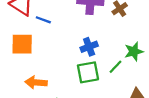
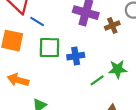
green square: (88, 72) -> (50, 48), moved

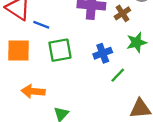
blue cross: (76, 56) -> (103, 53), moved
green star: (118, 69) -> (137, 42), moved

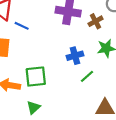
green square: (60, 50) -> (36, 77), moved

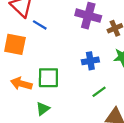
green line: (87, 76) -> (99, 92), moved

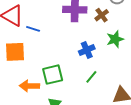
green line: (99, 92) -> (91, 77), moved

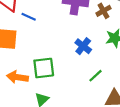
blue cross: (87, 50) -> (83, 46), turned -35
green line: (91, 77) -> (95, 76), moved

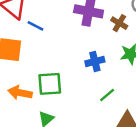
brown cross: (103, 11) -> (119, 23), turned -32
blue cross: (83, 46) -> (95, 61), turned 35

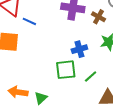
green square: (50, 84) -> (66, 70), moved
orange arrow: (20, 93) -> (18, 92), moved

